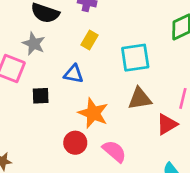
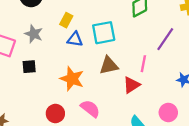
gray star: (34, 44) -> (34, 34), moved
blue triangle: (74, 74) -> (75, 39), moved
red circle: (75, 143) -> (55, 114), moved

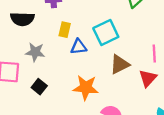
black square: (29, 67) -> (39, 87), turned -32

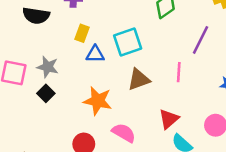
gray star: (35, 52) -> (48, 67), moved
red triangle: (148, 78) -> (169, 119), moved

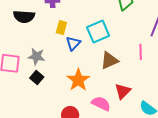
blue triangle: (95, 54) -> (73, 43), turned -42
orange star: (98, 101) -> (78, 80), turned 30
red triangle: (169, 119) -> (123, 91), moved

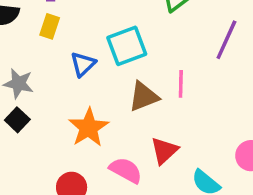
yellow rectangle: (61, 28) -> (50, 26), moved
pink line: (141, 52) -> (181, 84), moved

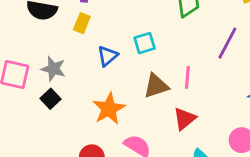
cyan square: (127, 46) -> (145, 43), size x0.7
red triangle: (164, 151) -> (185, 119), moved

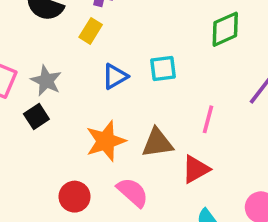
brown triangle: (156, 86) -> (157, 143), moved

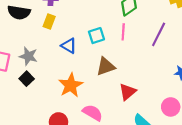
blue triangle: (115, 76) -> (69, 46), turned -49
pink line: (208, 119) -> (123, 32), moved
brown triangle: (157, 143) -> (106, 66), moved

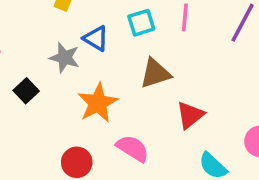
gray star: (28, 56) -> (65, 58), moved

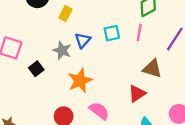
blue triangle: (96, 38) -> (83, 40), turned 35
brown triangle: (155, 73) -> (152, 69), moved, turned 30

